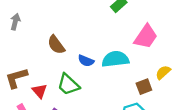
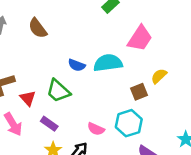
brown semicircle: (56, 45) -> (38, 28), moved

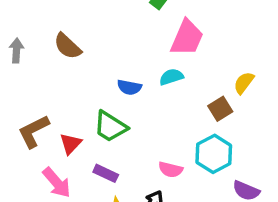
pink trapezoid: (140, 38) -> (187, 38), moved
cyan semicircle: (108, 63) -> (171, 77), size x0.6
red triangle: (28, 98) -> (71, 144), turned 35

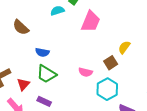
cyan semicircle: (171, 77) -> (57, 11), moved
blue semicircle: (129, 87) -> (42, 52), moved
pink semicircle: (171, 170) -> (85, 72), moved

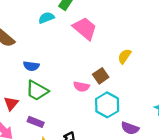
pink trapezoid: (91, 21) -> (85, 28), turned -70
brown square: (111, 63) -> (101, 76), moved

